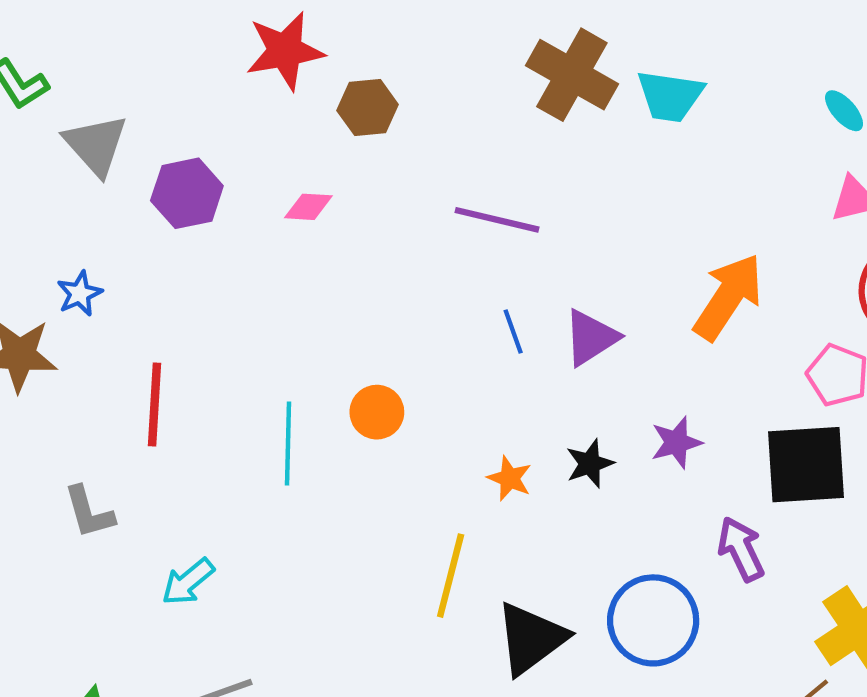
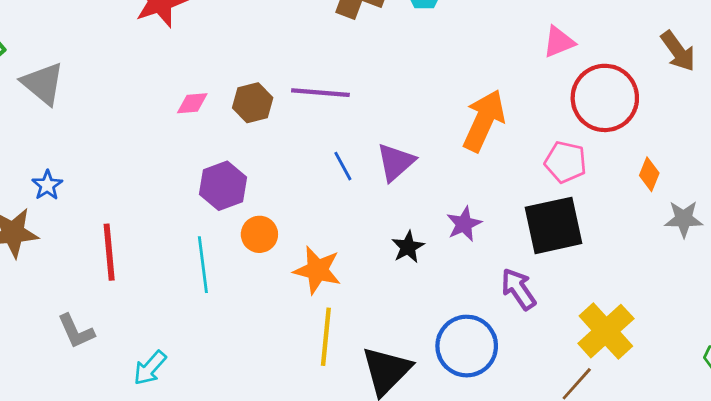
brown hexagon: (368, 107) -> (253, 103), moved
purple hexagon: (187, 193) -> (223, 186), moved
orange star: (510, 478) -> (317, 270), moved, size x1.6

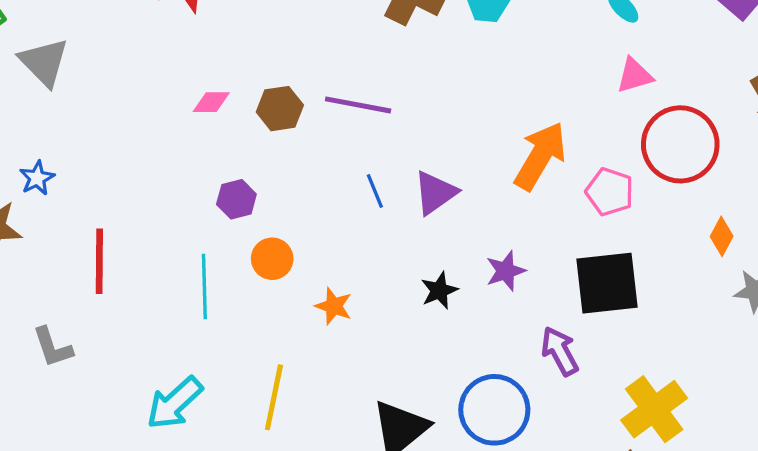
pink pentagon: (566, 162) -> (610, 192), moved
purple hexagon: (223, 186) -> (236, 199), size x0.7
orange star: (317, 270) -> (334, 306), size x0.7
yellow line: (326, 337) -> (274, 397), moved
cyan arrow: (150, 368) -> (175, 403), moved, size x1.4

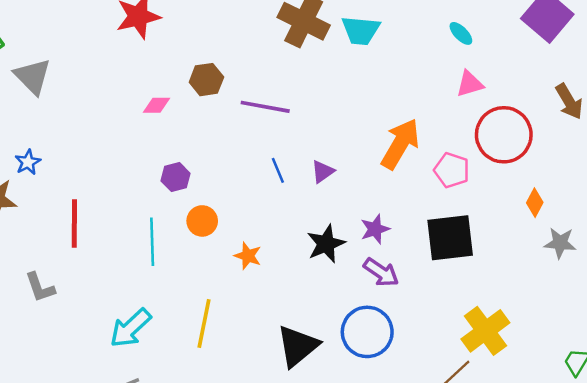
brown hexagon: (280, 109) -> (206, 80), moved
purple triangle: (435, 193) -> (323, 172), size x0.7
black star: (439, 291) -> (326, 244), size x1.4
purple arrow: (560, 351) -> (381, 272), moved, turned 153

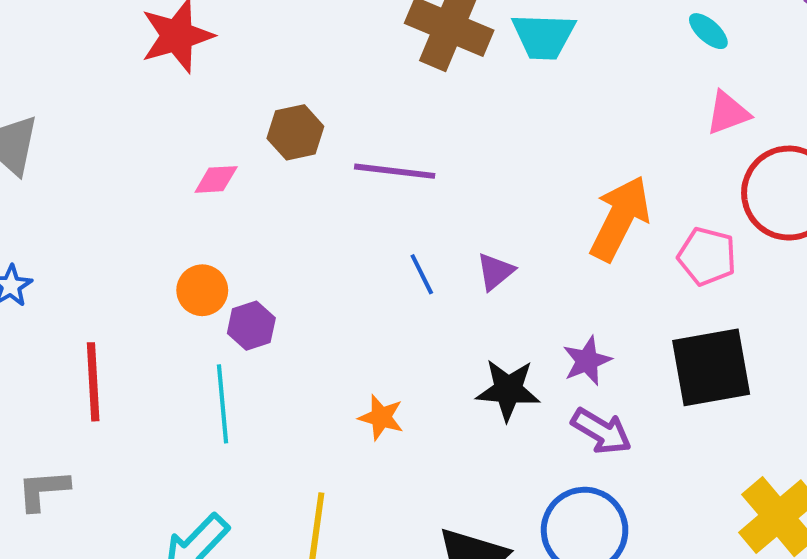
purple hexagon: (176, 177) -> (251, 326), moved
orange circle: (202, 221) -> (202, 290), moved
black star: (326, 244) -> (508, 390), turned 30
gray L-shape: (40, 287) -> (43, 490), turned 108

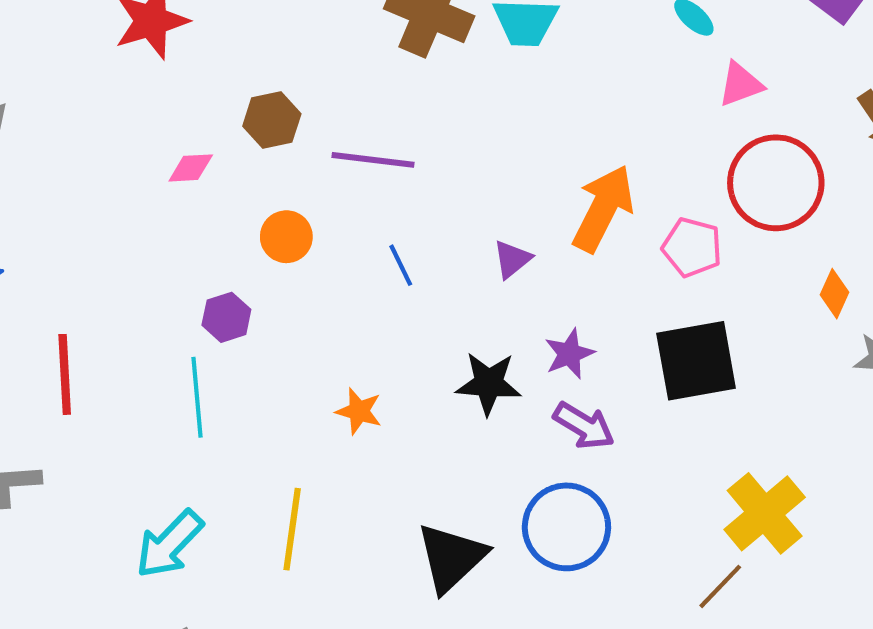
pink triangle: (728, 113) -> (741, 84), moved
purple triangle: (495, 272) -> (512, 259), moved
orange circle: (202, 290) -> (286, 237), moved

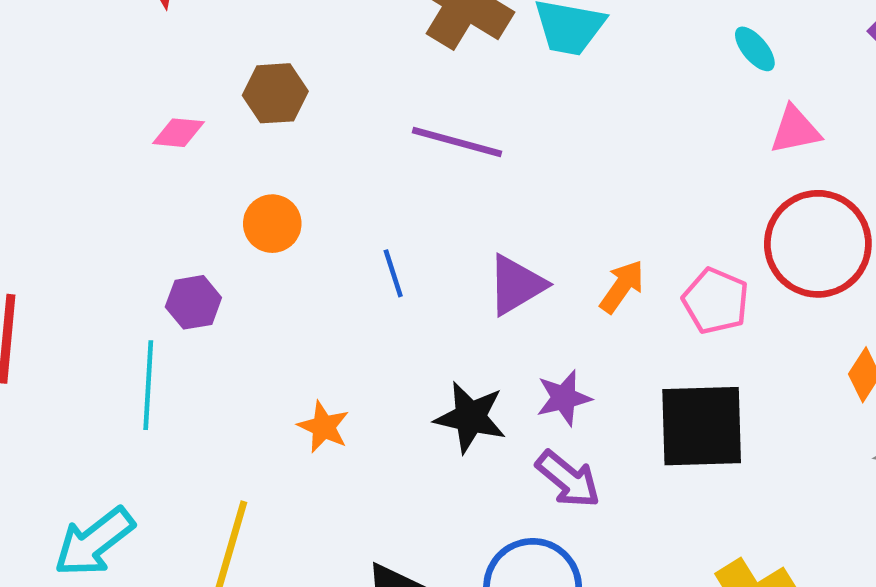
purple line: (373, 160) -> (457, 142), moved
orange arrow: (603, 208) -> (622, 287), moved, size x0.6
purple triangle: (512, 259) -> (516, 285), size x1.4

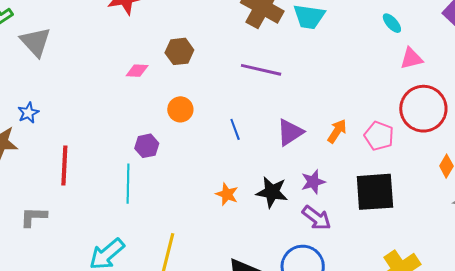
orange star: (324, 427) -> (227, 194), moved

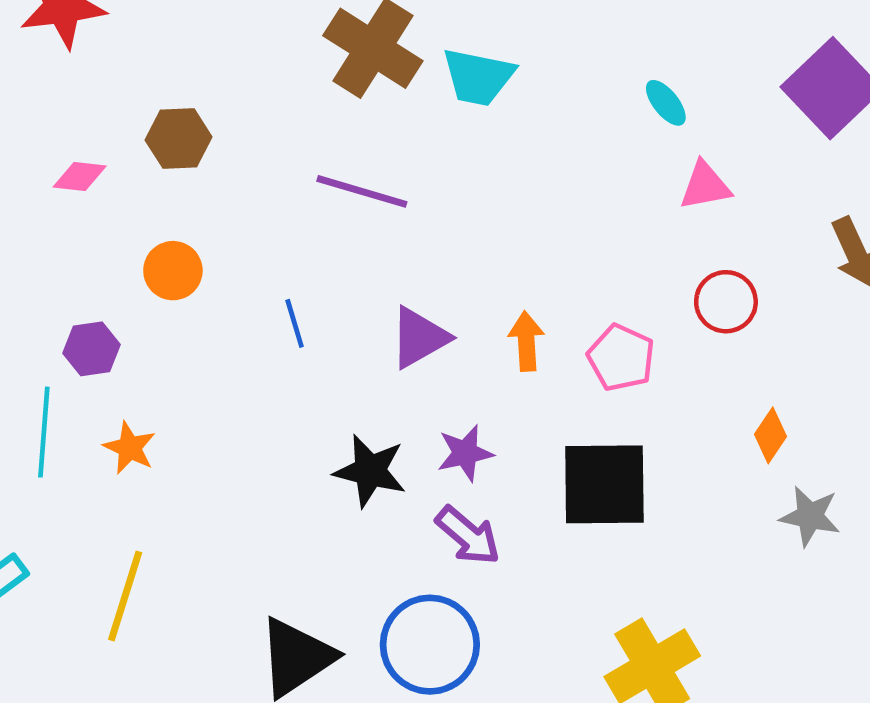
red circle: (423, 109) -> (726, 302), size x0.6
orange arrow: (337, 131) -> (526, 341), turned -40
orange star: (227, 194) -> (130, 448), moved

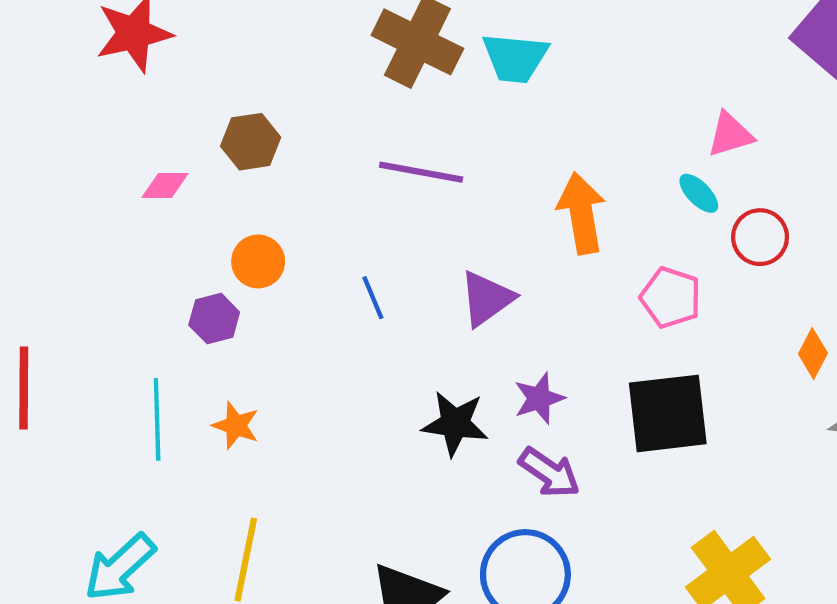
cyan ellipse: (666, 103) -> (699, 193), moved
orange arrow: (526, 341) -> (581, 213), moved, size x1.5
purple hexagon: (92, 349) -> (214, 319), moved

